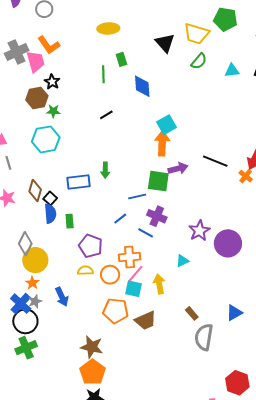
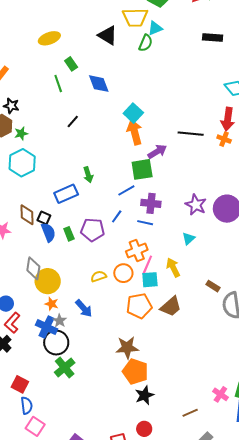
cyan triangle: (232, 71) -> (155, 28), moved
purple pentagon: (91, 246) -> (93, 230), moved

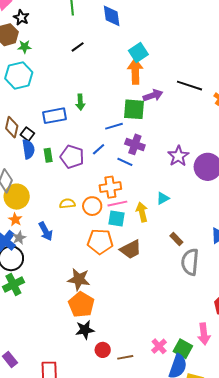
cyan triangle: (188, 239) -> (163, 198), moved
pink line: (147, 265) -> (117, 204), turned 42
red circle: (144, 429) -> (103, 350), moved

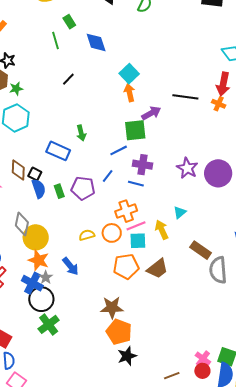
orange arrow: (135, 71) -> (130, 93), size x0.7
blue rectangle: (54, 116) -> (58, 151), turned 45
orange star: (15, 219) -> (39, 260), size x1.5
brown rectangle: (176, 239) -> (201, 250), size x1.5
red circle: (103, 350) -> (202, 371), moved

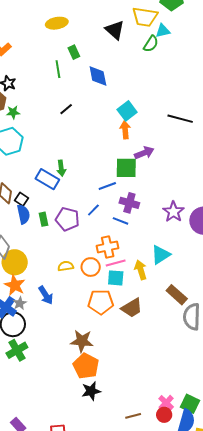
black line: (185, 97) -> (180, 119), moved
green arrow: (81, 133) -> (61, 168), moved
cyan triangle: (180, 212) -> (161, 255), size x1.5

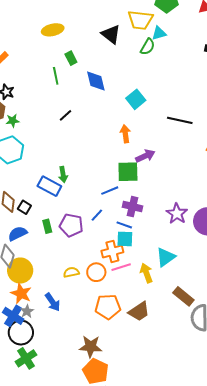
cyan square: (127, 111) -> (136, 99), moved
blue semicircle: (23, 214) -> (18, 234), moved, turned -102
cyan square: (116, 278) -> (125, 239), moved

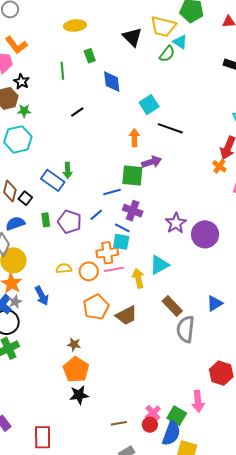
cyan triangle: (159, 33) -> (180, 42), turned 42
green line: (56, 76) -> (62, 71), moved
black line: (180, 120) -> (170, 128), moved
orange pentagon: (108, 307) -> (96, 307), turned -30
brown star: (91, 347) -> (74, 344), size x0.6

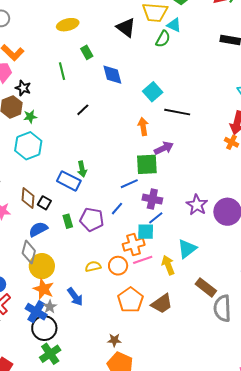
blue line: (122, 228) -> (156, 218), moved, turned -56

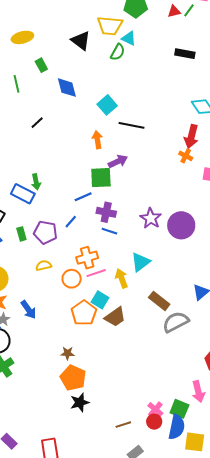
blue line: (156, 218) -> (109, 231), turned 56
cyan square: (146, 232) -> (100, 300), moved, turned 30
yellow semicircle: (93, 266) -> (44, 266), moved
gray semicircle: (222, 308) -> (176, 322), turned 64

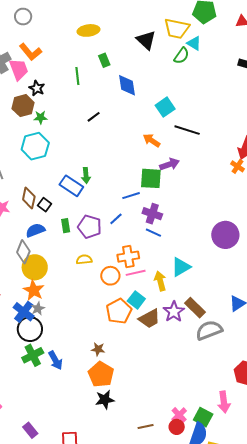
orange arrow: (97, 140) -> (152, 140), turned -54
purple star: (151, 218) -> (174, 312), moved
blue arrow: (28, 310) -> (56, 360), moved

